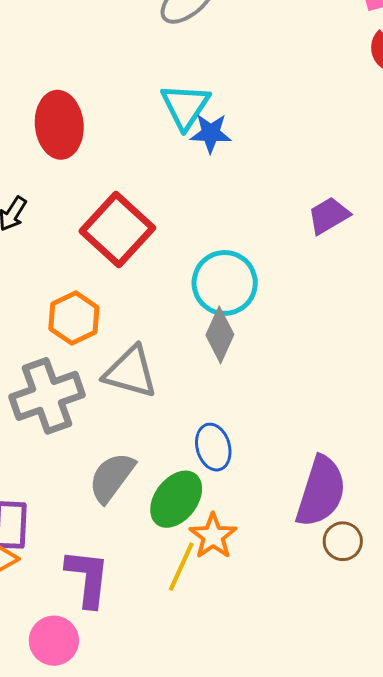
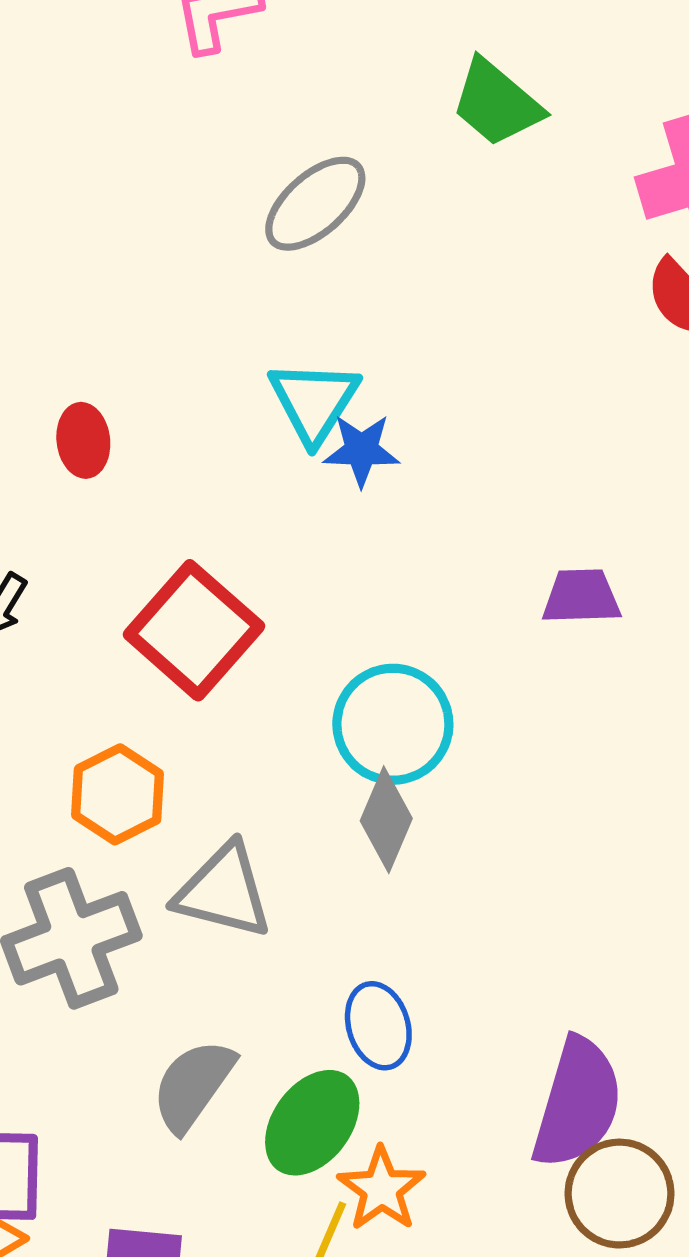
red ellipse: (59, 125) -> (83, 440), size x0.6
purple trapezoid: (329, 216) -> (581, 597), turned 30
brown circle: (343, 541) -> (620, 1194), size x1.5

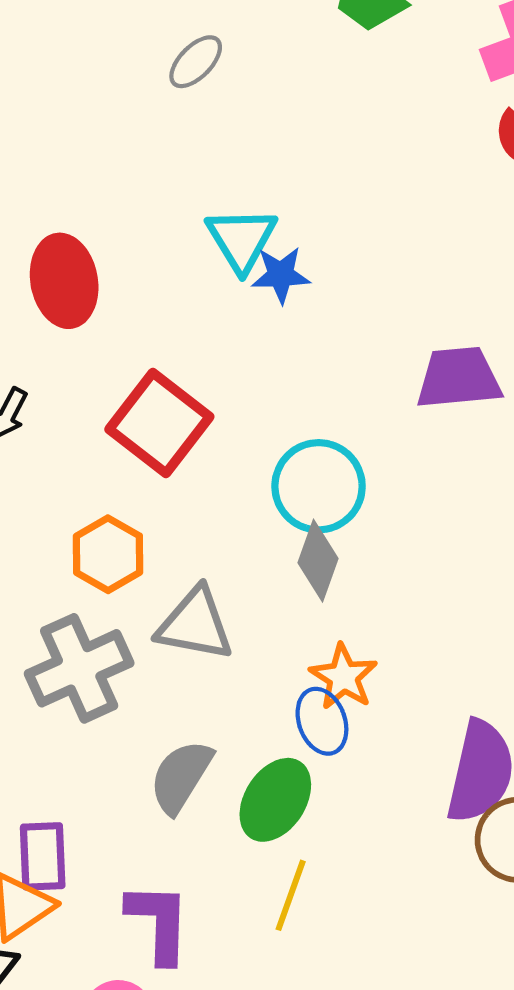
gray ellipse: (315, 204) -> (196, 62), moved, size x0.7
red ellipse: (83, 440) -> (64, 281), size x1.6
purple trapezoid: (581, 597) -> (459, 378), size x1.4
orange star: (381, 1189) -> (343, 677), moved

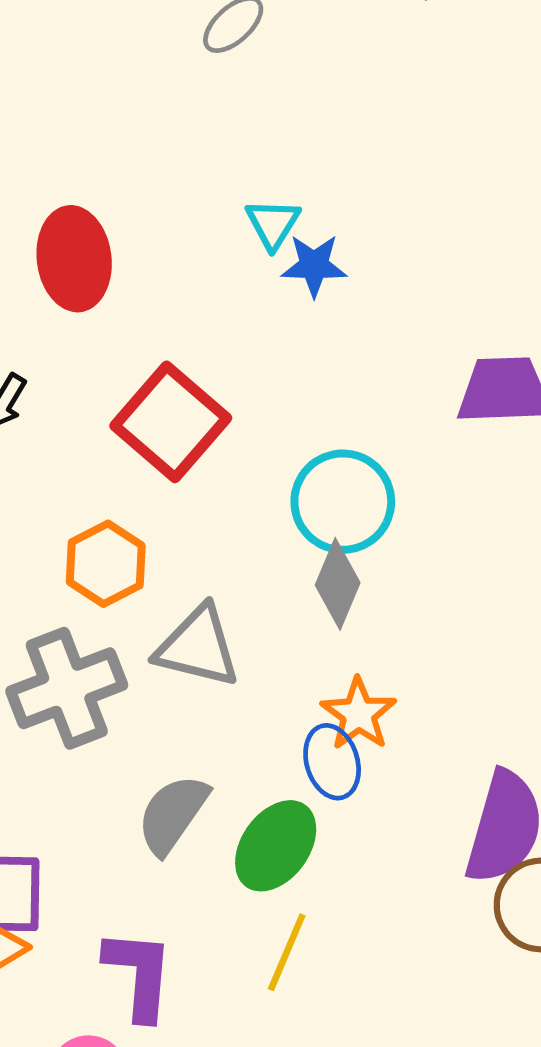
cyan triangle: (241, 239) -> (273, 224), size x0.7

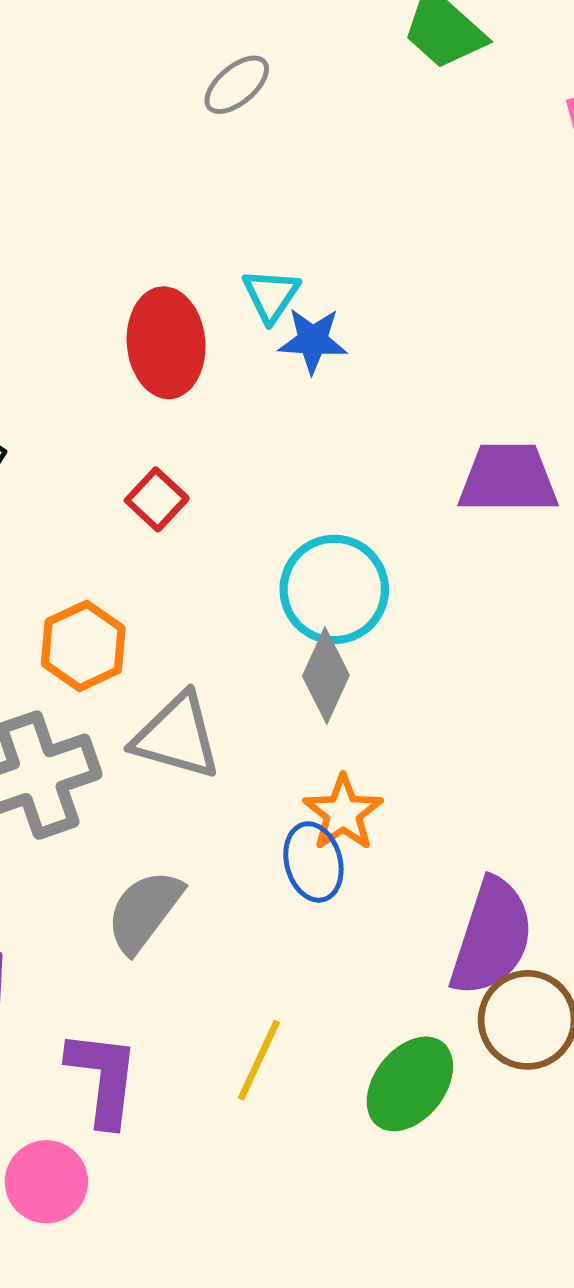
red ellipse: (74, 259) -> (166, 343), moved
red square: (171, 422) -> (157, 499), size x0.5
green ellipse: (276, 846) -> (410, 1084), moved

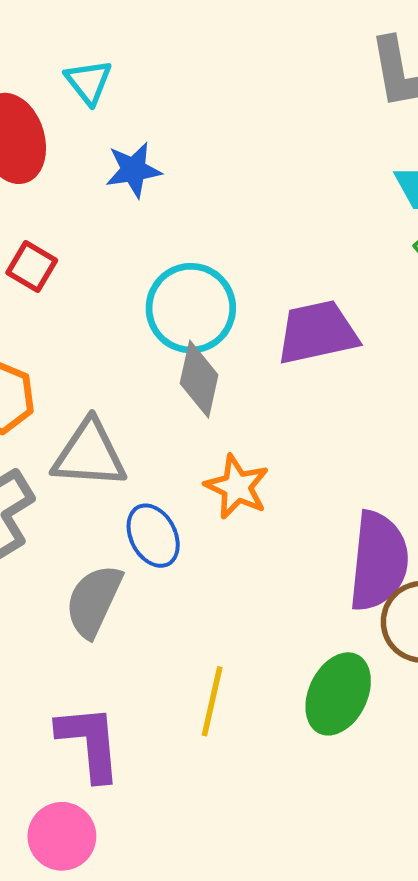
blue star: (313, 341) -> (133, 170), moved
purple trapezoid: (508, 479) -> (317, 332), moved
blue ellipse: (313, 862) -> (153, 536), moved

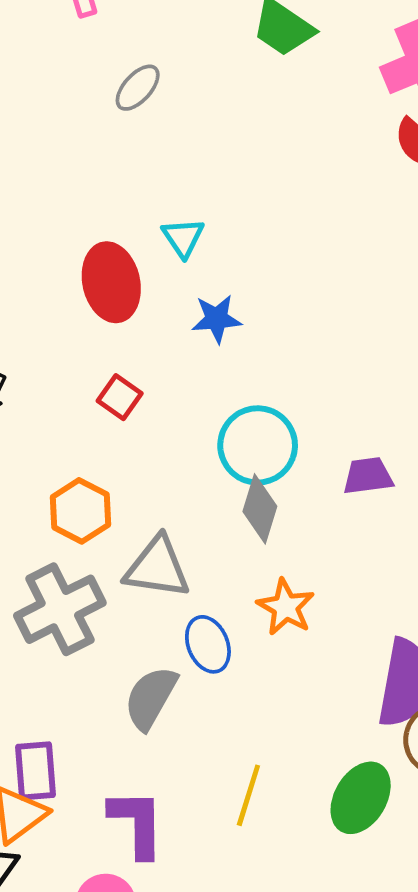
purple trapezoid: (317, 332) -> (368, 476), size x0.7

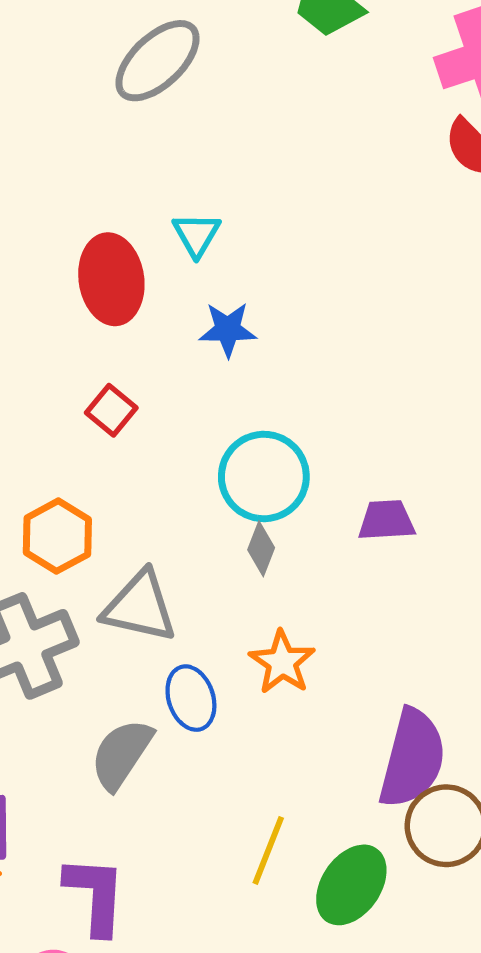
gray ellipse: (138, 88) -> (158, 61), size x1.6
gray diamond: (260, 509) -> (261, 549), size x0.7
yellow line: (248, 795) -> (268, 850), moved

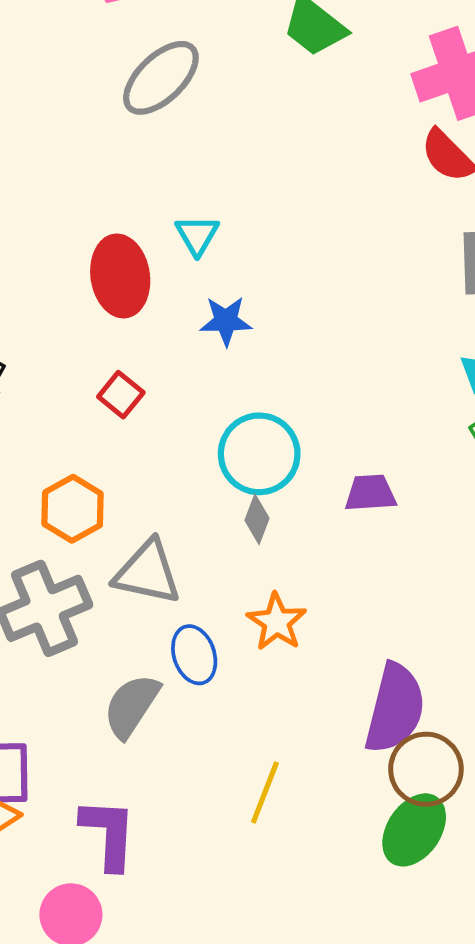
green ellipse: (351, 885) -> (414, 830), moved

